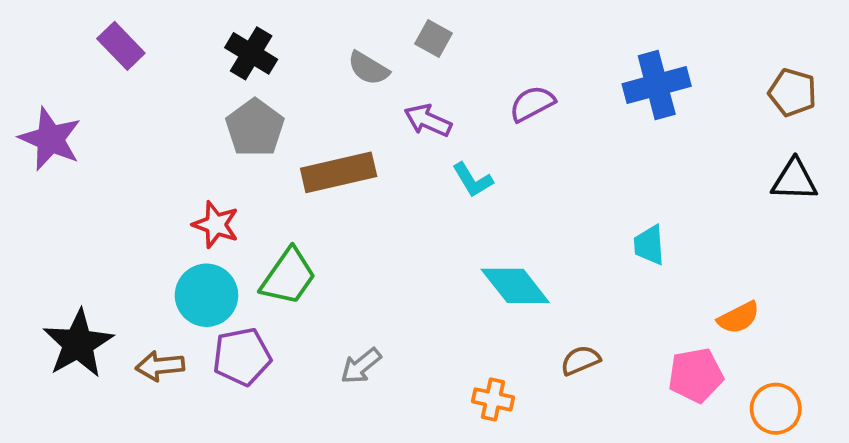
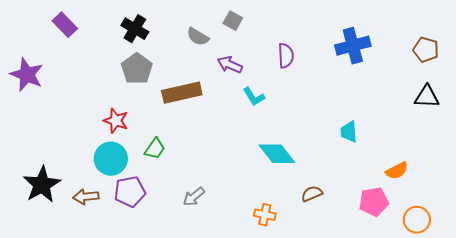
purple semicircle: (532, 104) -> (286, 56), turned 115
green trapezoid: (288, 277) -> (155, 149), size x0.7

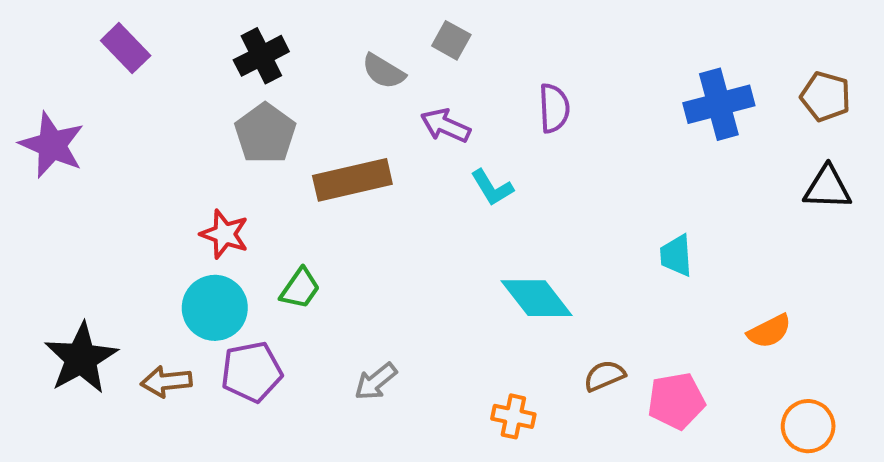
black cross: (135, 29) -> (261, 56), turned 32
blue cross: (353, 46) -> (719, 104), moved
pink pentagon: (374, 202) -> (676, 401), moved

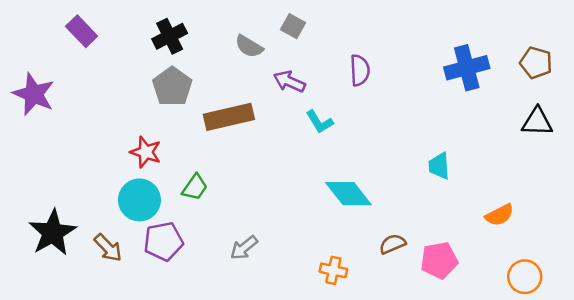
brown arrow: (166, 382) -> (108, 248), turned -128

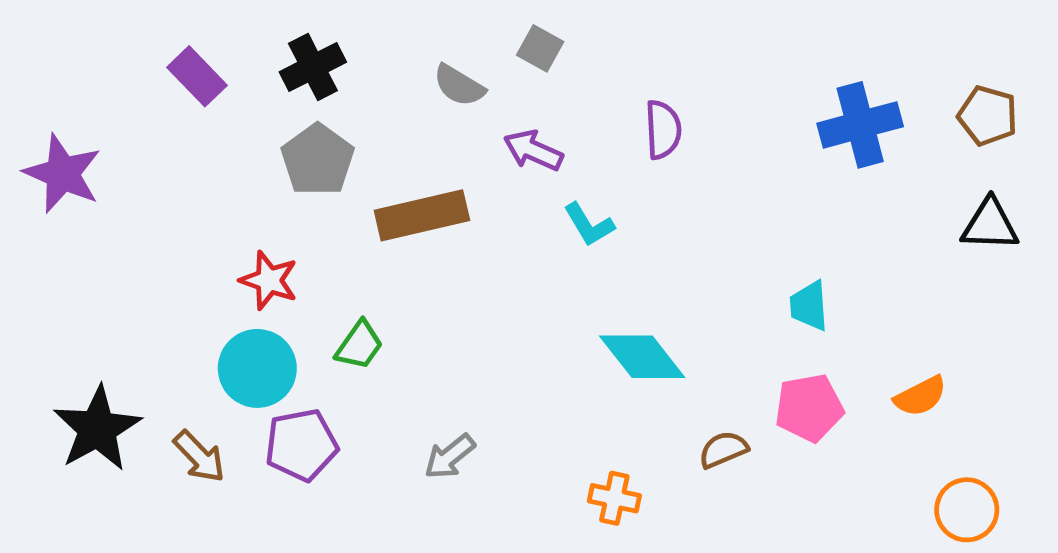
purple rectangle: (82, 31) -> (197, 76), moved
pink pentagon: (439, 260) -> (809, 408), moved

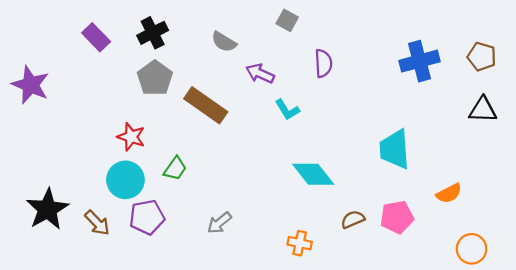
gray square: (540, 48) -> (287, 20), moved
brown rectangle: (422, 215) -> (206, 105), turned 48
cyan trapezoid: (809, 306) -> (395, 149), size x1.6
pink pentagon: (809, 408) -> (397, 217), moved

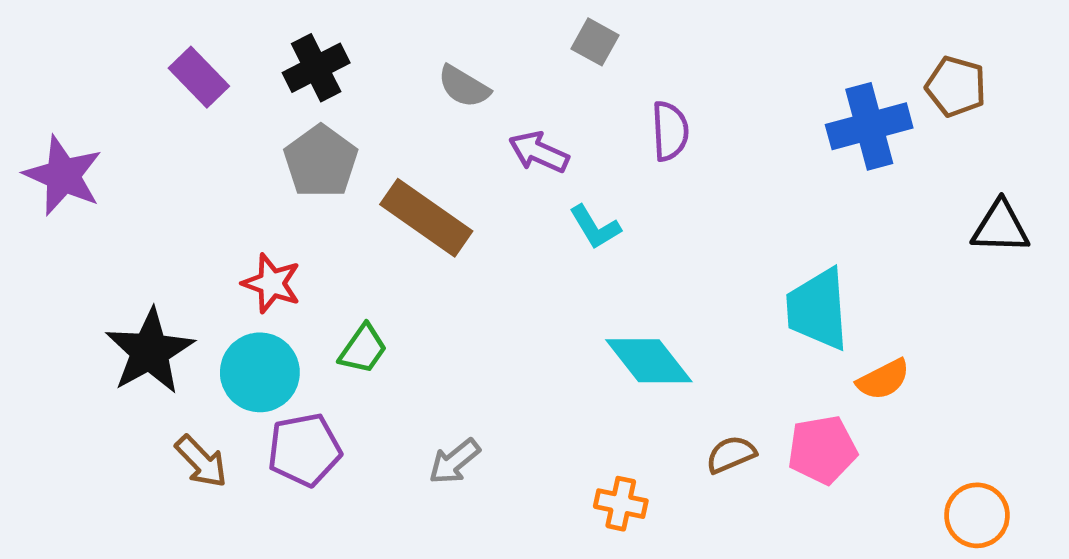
brown pentagon: (482, 57) -> (956, 86), moved
orange semicircle: (449, 193) -> (883, 379), moved
black star: (47, 209) -> (150, 351), moved

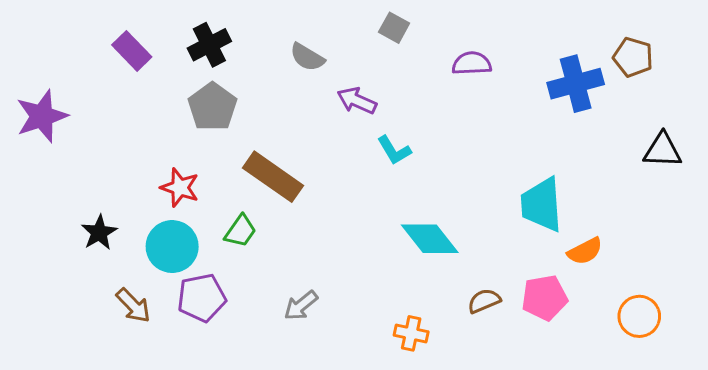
purple semicircle: (670, 131) -> (472, 63), moved, turned -90
purple star: (63, 176) -> (42, 116), turned 30
brown rectangle: (426, 218) -> (273, 177), moved
black star: (150, 351) -> (99, 233), size x0.6
orange circle: (977, 515) -> (639, 316), moved

